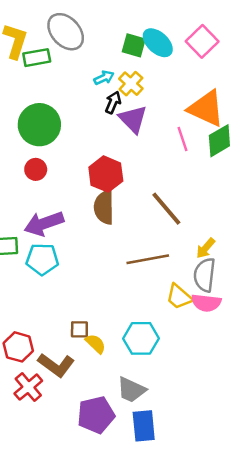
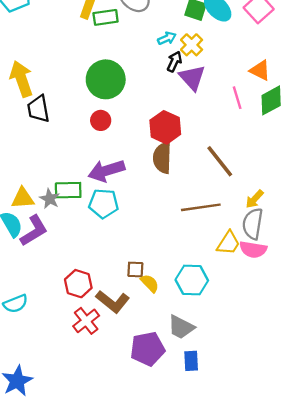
orange triangle: (206, 108) -> (260, 70), size x0.6
yellow trapezoid: (179, 297) -> (228, 243), turned -100
blue rectangle: (144, 426) -> (191, 361), size x0.7

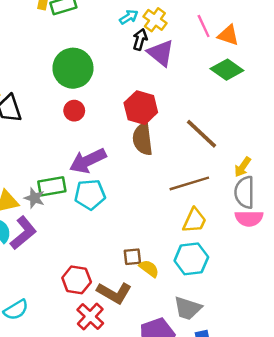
pink line: (237, 98) -> (204, 26), moved
green diamond: (271, 100) -> (227, 70), moved, turned 72
yellow trapezoid: (228, 243) -> (194, 220), moved

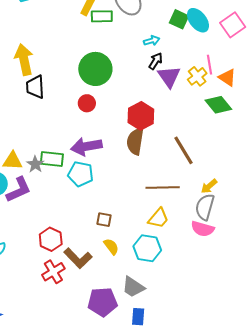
yellow cross: (155, 20) -> (197, 76), moved
brown square: (132, 257) -> (104, 220), moved

